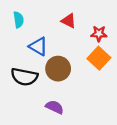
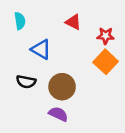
brown circle: (58, 69) -> (62, 87), moved
black semicircle: (24, 77) -> (26, 82), size x0.7

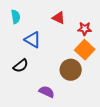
black semicircle: (26, 82) -> (21, 66), turned -49
brown circle: (62, 87) -> (71, 70), moved

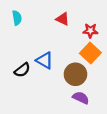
blue triangle: (33, 40) -> (45, 60), moved
purple semicircle: (47, 92) -> (81, 98), moved

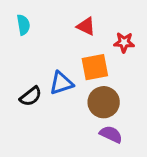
orange square: (90, 53) -> (95, 67), moved, turned 36
blue triangle: (45, 60) -> (61, 83), turned -48

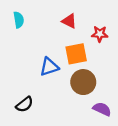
black semicircle: (31, 96) -> (25, 104), moved
purple semicircle: (111, 134) -> (102, 109), moved

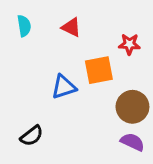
red triangle: (69, 21) -> (71, 27), moved
brown circle: (83, 82) -> (132, 107), moved

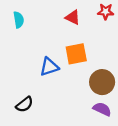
red triangle: (71, 27) -> (73, 17), moved
red star: (129, 44) -> (106, 12), moved

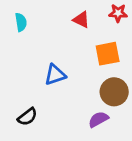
orange square: (76, 54) -> (108, 54), moved
purple semicircle: (102, 109) -> (98, 119), moved, turned -54

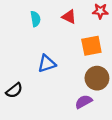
cyan semicircle: (21, 22) -> (35, 19), moved
black semicircle: (27, 117) -> (14, 90), moved

